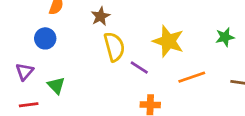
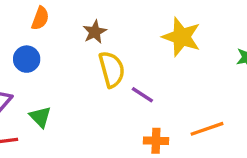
yellow star: (168, 41) -> (182, 37), moved
orange line: (192, 77) -> (207, 129), moved

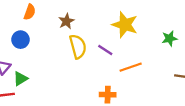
purple line: (142, 95) -> (105, 50), moved
green triangle: (40, 117) -> (21, 79), moved, turned 42
orange line: (207, 129) -> (131, 67), moved

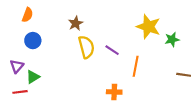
orange semicircle: (30, 12) -> (27, 15), moved
yellow star: (125, 25) -> (148, 27), moved
orange line: (131, 67) -> (136, 66), turned -60

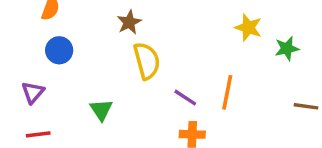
yellow star: (148, 27) -> (248, 28), size x0.7
purple line: (112, 50) -> (185, 98), moved
green triangle: (33, 77) -> (101, 110), moved, turned -32

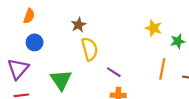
purple triangle: (33, 92) -> (18, 69), size x1.5
orange line: (227, 92) -> (162, 69), moved
green triangle: (101, 110) -> (61, 80), size x1.5

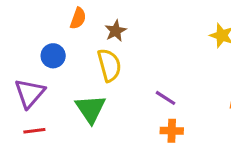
orange semicircle: (29, 16) -> (78, 18), moved
yellow semicircle: (90, 49) -> (109, 65), moved

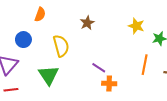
brown star: (116, 31) -> (87, 23), moved
orange cross: (172, 131) -> (109, 83), moved

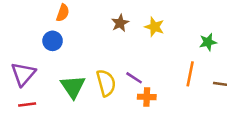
yellow star: (136, 26) -> (154, 27), moved
blue circle: (23, 40) -> (53, 41), moved
yellow semicircle: (61, 46) -> (106, 83), moved

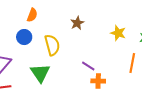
yellow star: (154, 27) -> (118, 33), moved
yellow semicircle: (106, 83) -> (52, 45), moved

